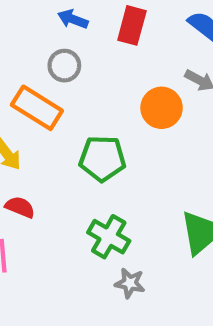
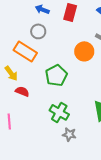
green pentagon: (102, 159) -> (56, 75), turned -30
red semicircle: (20, 207) -> (22, 91), moved

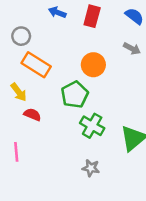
gray circle: (38, 31) -> (21, 36), moved
orange circle: (84, 51) -> (93, 65), moved
green cross: (59, 112) -> (92, 126), moved

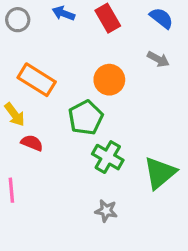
red rectangle: (92, 16) -> (108, 18), turned -45
gray circle: (21, 36) -> (18, 20), moved

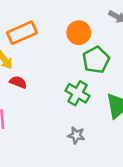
orange rectangle: (37, 80) -> (22, 33), turned -56
green pentagon: (86, 118) -> (96, 60), moved

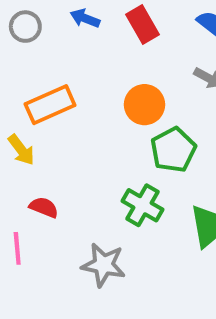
red semicircle: (18, 82) -> (44, 207), moved
gray star: (76, 135) -> (103, 265), moved, size x1.5

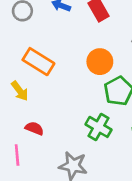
orange rectangle: (50, 105) -> (38, 62), turned 56

